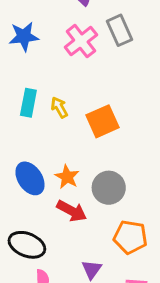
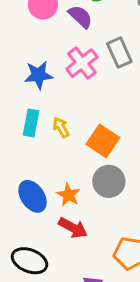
blue star: (24, 36) -> (38, 75), moved
orange square: (103, 121) -> (103, 141), turned -32
gray circle: (109, 188) -> (109, 181), moved

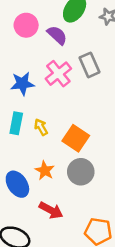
orange star: (68, 195) -> (45, 171), moved

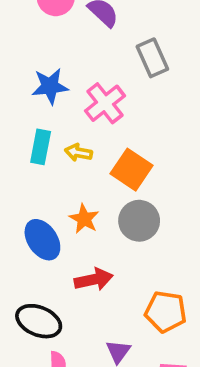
pink cross: (58, 74) -> (105, 103), moved
yellow arrow: (41, 127) -> (78, 153), turned -49
red arrow: (51, 210) -> (94, 279), turned -40

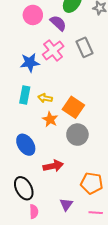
pink cross: (105, 103) -> (53, 50), moved
orange star: (84, 219) -> (50, 119), moved
black ellipse: (39, 321) -> (24, 188), turned 40

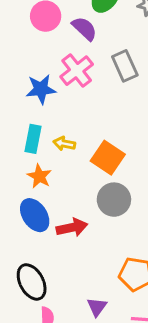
orange star: (50, 119) -> (39, 176), moved
red arrow: (53, 166) -> (72, 228), moved

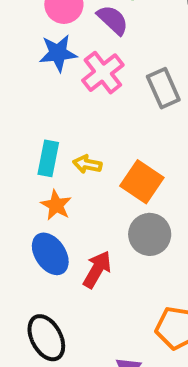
gray rectangle: (125, 66) -> (163, 88), moved
blue star: (41, 89) -> (58, 53), moved
red arrow: (72, 228) -> (97, 269), turned -48

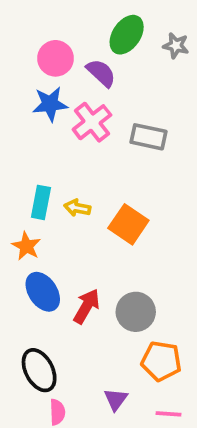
gray rectangle: (163, 88) -> (148, 137), turned -54
orange star: (56, 205) -> (26, 246), moved
gray circle: (150, 234) -> (136, 312), moved

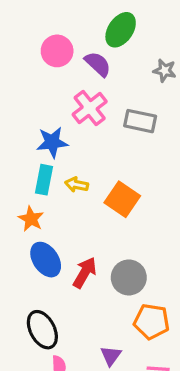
gray star: (176, 46) -> (165, 71), moved
blue star: (50, 104) -> (52, 142), moved

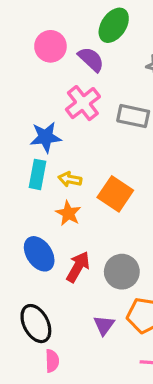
orange star: (31, 219) -> (68, 213), moved
purple triangle: (111, 356) -> (104, 325), moved

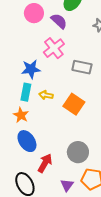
gray rectangle: (133, 116) -> (82, 67), moved
orange star: (68, 213) -> (21, 115), moved
red arrow: (78, 267) -> (45, 163), moved

